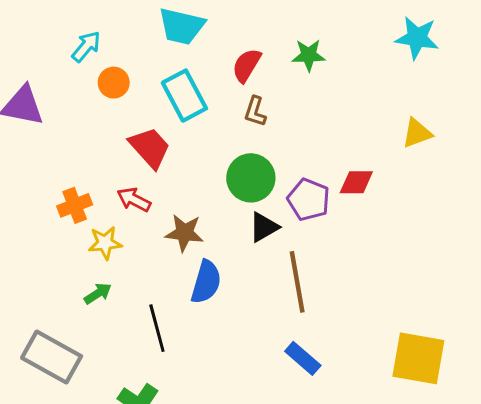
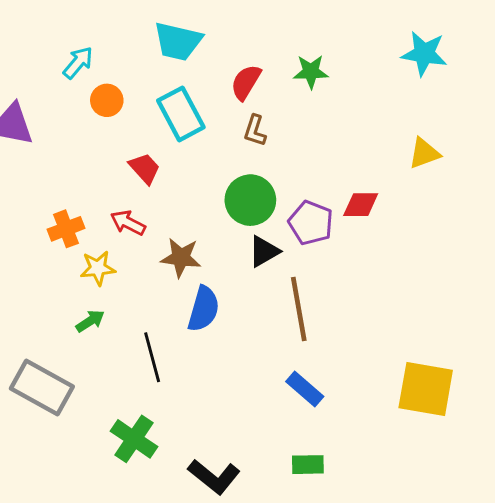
red trapezoid: (150, 148) -> (145, 168), size x0.7

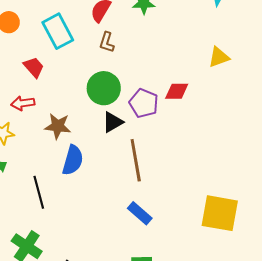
red arrow: (128, 223) -> (23, 103), turned -35

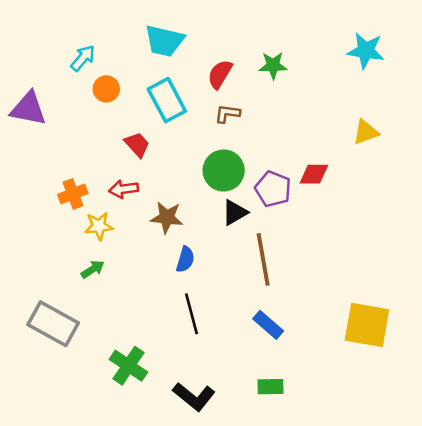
brown L-shape: (107, 42) -> (227, 114), turned 80
blue semicircle: (73, 160) -> (185, 259), size x0.7
black line: (39, 192) -> (191, 314), moved

